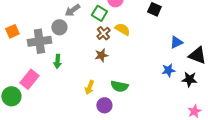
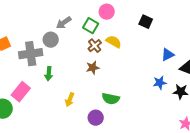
yellow arrow: (89, 87) -> (70, 100), moved

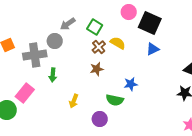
pink circle: (107, 12) -> (129, 12), moved
black square: (146, 22) -> (150, 23), size x1.6
blue triangle: (168, 55) -> (153, 49), moved
blue star: (160, 83) -> (131, 84), moved

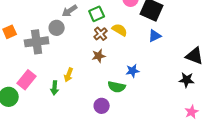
green square: (95, 27) -> (97, 14), turned 35
green arrow: (53, 75) -> (55, 88), moved
yellow arrow: (74, 101) -> (69, 75), moved

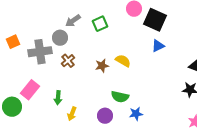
yellow semicircle: (120, 30) -> (123, 61), moved
brown cross: (101, 34) -> (68, 61), moved
blue star: (133, 71) -> (136, 114), moved
yellow arrow: (69, 75) -> (72, 114), moved

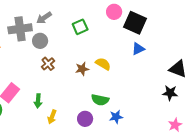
gray arrow: (73, 21) -> (44, 18), moved
gray cross: (40, 52) -> (20, 29), moved

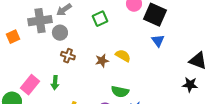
blue triangle: (138, 49) -> (158, 41), turned -40
brown cross: (48, 64) -> (68, 56), turned -32
green arrow: (38, 101) -> (55, 83), moved

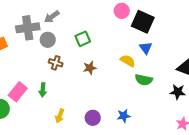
green square: (100, 19) -> (83, 39), moved
yellow semicircle: (123, 56) -> (128, 61), moved
green semicircle: (120, 92) -> (144, 80), moved

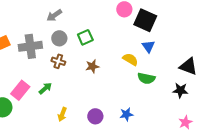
gray cross: (28, 28) -> (30, 46), moved
gray circle: (48, 40) -> (59, 38), moved
green arrow: (43, 90) -> (45, 88), turned -136

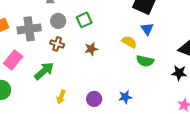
green arrow: (45, 88) -> (44, 71), size x1.5
pink rectangle: (20, 90) -> (13, 60), moved

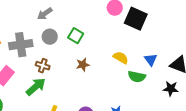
green square: (84, 20) -> (76, 36), turned -35
blue triangle: (147, 29) -> (151, 60), moved
brown cross: (57, 44) -> (43, 66), moved

